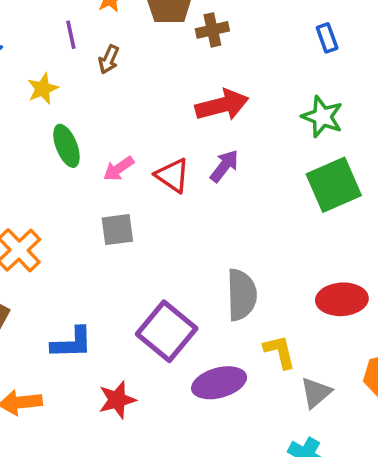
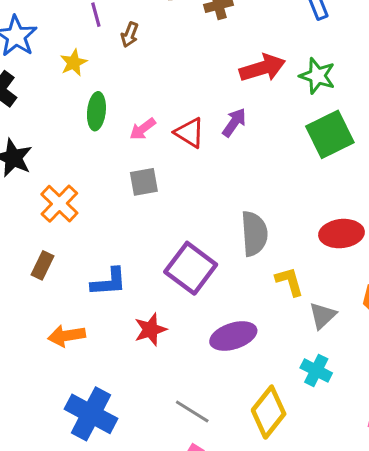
red arrow: (222, 105) -> (262, 68), moved
green ellipse: (66, 146) -> (96, 111), turned 30
purple ellipse: (219, 383) -> (233, 336), moved

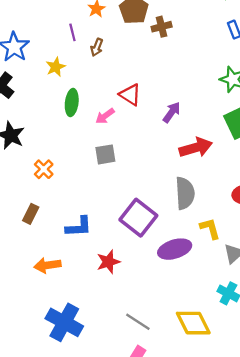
red arrow: (262, 68) -> (196, 148), moved
red triangle: (190, 133) -> (130, 95), moved
orange cross: (59, 204) -> (44, 169), size x0.7
purple ellipse: (233, 336) -> (175, 249), moved
yellow diamond: (269, 412) -> (193, 323), turned -66

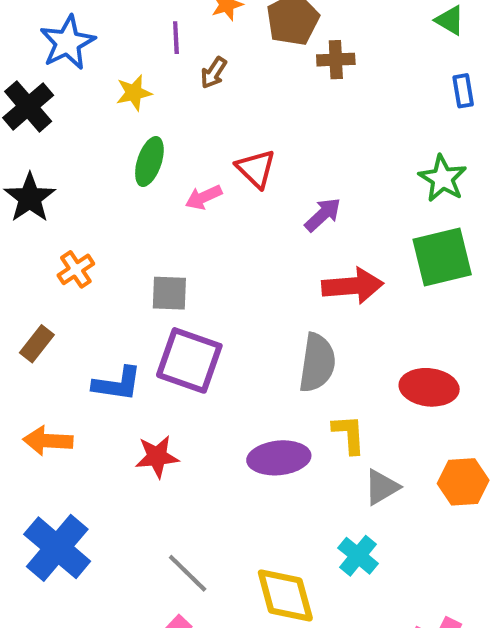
gray square: (105, 154) -> (169, 293), moved
purple square: (138, 218) -> (189, 360), moved, turned -30

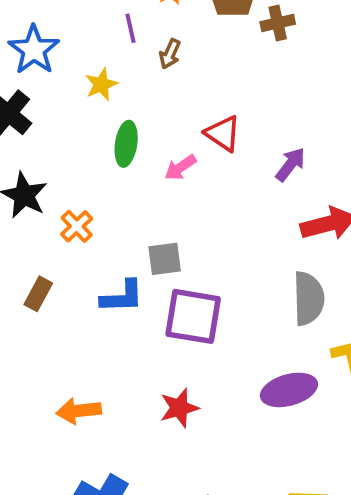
orange cross: (76, 269) -> (77, 226), moved
brown rectangle: (37, 344) -> (38, 294), moved
blue L-shape: (117, 384) -> (122, 297), moved

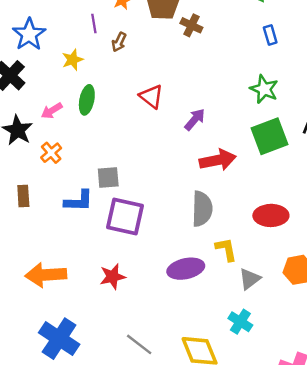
brown cross: (278, 23) -> (191, 25), turned 35
pink arrow: (180, 167) -> (52, 111), moved
brown rectangle: (38, 294) -> (23, 196), turned -35
orange arrow: (79, 411) -> (46, 275), size x1.4

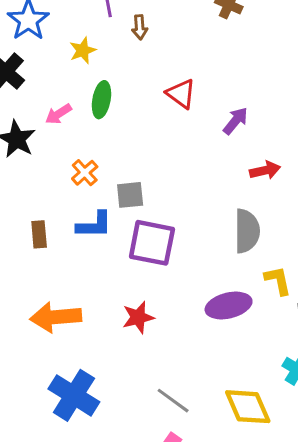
brown arrow: (119, 42) -> (140, 27), turned -30
orange cross: (51, 153) -> (85, 173), moved
red arrow: (218, 160) -> (265, 170), size x0.7
brown rectangle: (23, 196) -> (39, 234), moved

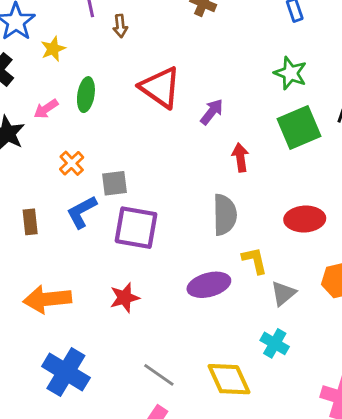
yellow star: (83, 50) -> (53, 49), moved
red triangle: (181, 94) -> (160, 87), size x1.5
red arrow: (265, 170) -> (240, 158), turned -84
blue L-shape: (94, 225) -> (82, 212), turned 153

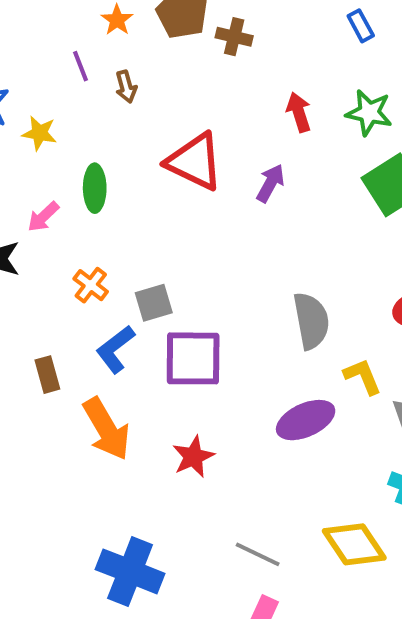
yellow star: (53, 49) -> (39, 133), turned -30
red arrow: (240, 158) -> (299, 112), moved
orange arrow: (47, 299) -> (106, 429), moved, turned -105

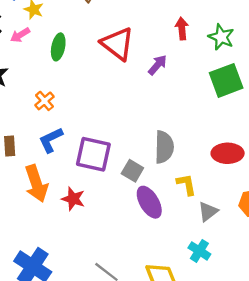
pink arrow: (43, 217) -> (20, 35), moved
gray square: (154, 303) -> (132, 171), moved, turned 35
purple ellipse: (306, 420) -> (149, 202), turned 72
red star: (193, 457) -> (73, 199), moved, turned 30

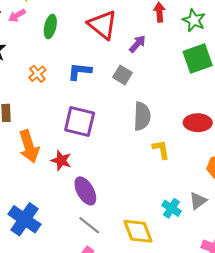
blue L-shape: (51, 140) -> (80, 71), moved, turned 30
gray square: (132, 171) -> (122, 75), moved
purple ellipse: (149, 202) -> (85, 191), moved
gray triangle: (208, 212) -> (198, 201), moved

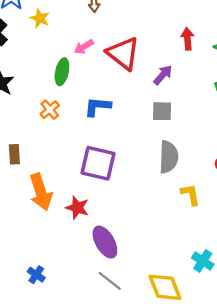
pink arrow: (17, 15) -> (84, 47), moved
green ellipse: (50, 27) -> (62, 72), moved
gray square: (122, 75) -> (162, 111), moved, turned -30
blue cross: (25, 219) -> (36, 275), size x0.5

